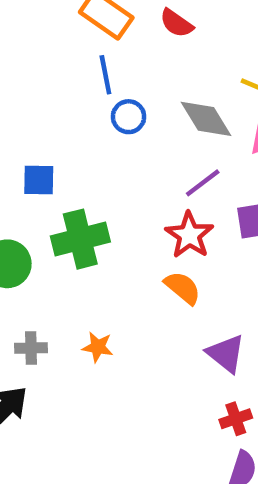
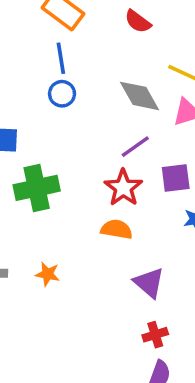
red semicircle: (176, 23) -> (138, 21), moved
blue circle: (129, 117) -> (62, 94), moved
orange semicircle: (183, 288) -> (117, 229), turned -32

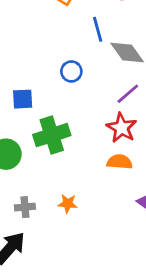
blue line: (61, 58) -> (98, 29), moved
blue circle: (62, 94) -> (71, 71), moved

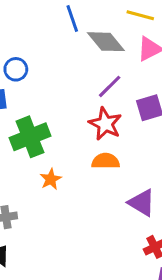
blue circle: (71, 71) -> (16, 69), moved
orange star: (68, 204) -> (51, 179), moved, turned -30

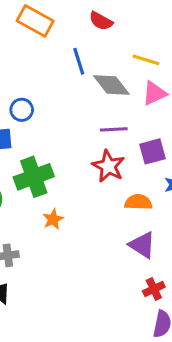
purple line: (110, 86) -> (114, 129), turned 40
orange semicircle: (106, 161) -> (138, 202), moved

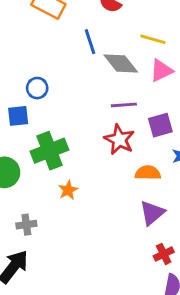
purple triangle: (142, 245) -> (152, 213), turned 48

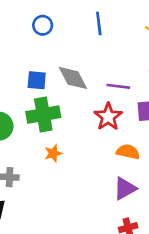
gray diamond: (121, 63) -> (73, 78), moved
blue circle: (37, 88) -> (43, 25), moved
blue square: (18, 116) -> (37, 80), moved

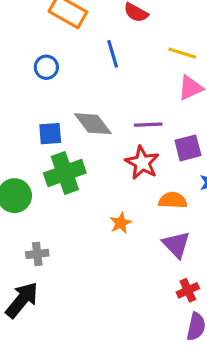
orange star: (53, 153) -> (121, 223), moved
purple triangle: (125, 189) -> (176, 245), turned -35

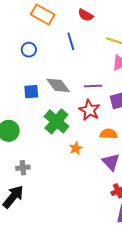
green cross: (65, 173) -> (56, 121), moved, turned -30

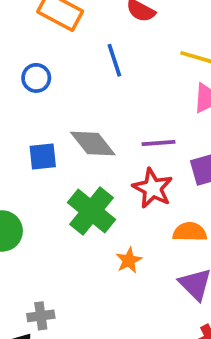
gray cross: (23, 168) -> (41, 316), moved

